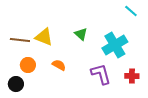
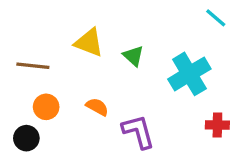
yellow triangle: (44, 37) -> (89, 43), moved
purple L-shape: (101, 74) -> (138, 132), moved

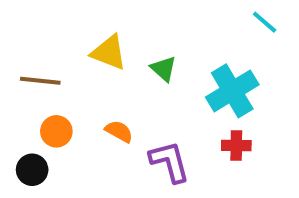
red cross: (217, 125) -> (236, 145), moved

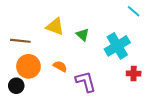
orange circle: (56, 131) -> (28, 66), size x1.5
red cross: (236, 145) -> (134, 73), moved

